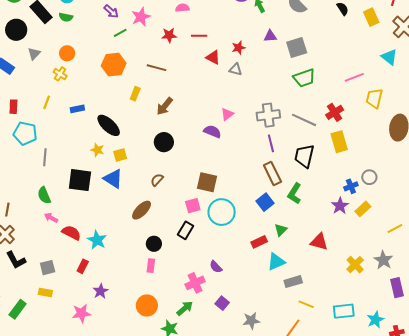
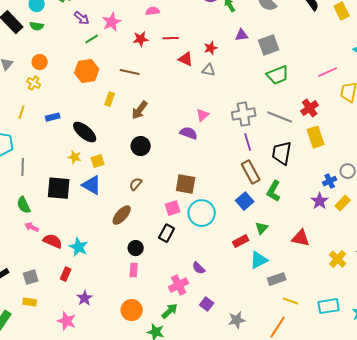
pink star: (81, 313) -> (67, 321), turned 30

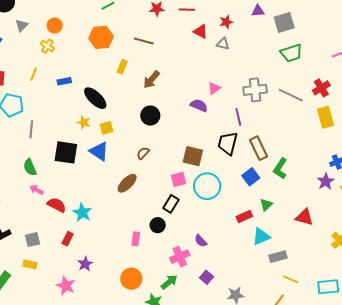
purple line: (248, 142) -> (238, 117), moved
black trapezoid: (282, 153) -> (228, 143), moved
black circle: (136, 248) -> (158, 225), moved

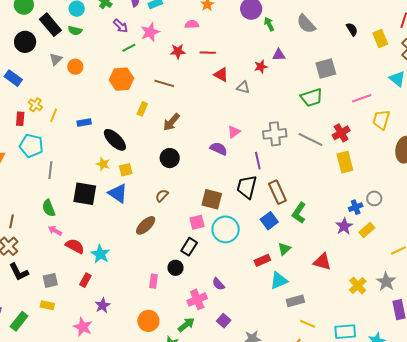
red star: (226, 22) -> (261, 67), moved
gray square: (284, 23) -> (326, 68), moved
gray triangle: (22, 25) -> (56, 59), moved
yellow cross: (47, 46) -> (35, 105), moved

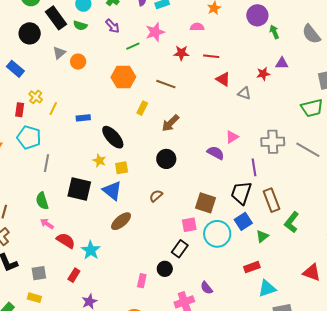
purple arrow: (120, 26) -> (112, 26), moved
blue square: (269, 221) -> (243, 221), moved
brown ellipse: (146, 225) -> (121, 221), moved
green triangle: (284, 249) -> (262, 236), moved

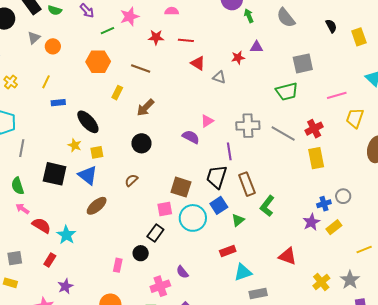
yellow line: (53, 109) -> (46, 82), moved

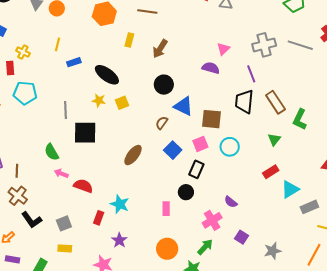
gray line: (22, 148) -> (65, 110), moved
blue triangle: (88, 175) -> (183, 106), moved
blue square: (219, 205) -> (173, 150), moved
cyan circle: (193, 218) -> (230, 147), size x0.7
cyan star: (66, 235) -> (120, 204), moved

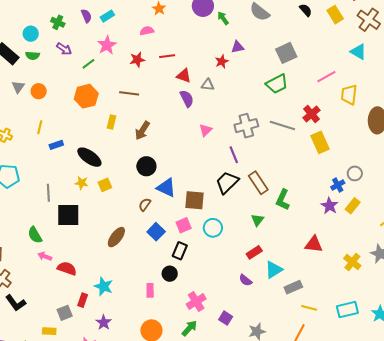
purple semicircle: (211, 68) -> (187, 99), moved, turned 48
black trapezoid: (244, 102) -> (227, 182), turned 40
purple semicircle: (231, 202) -> (246, 280), moved
gray square: (64, 223) -> (65, 313), moved

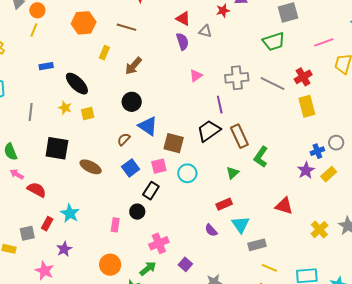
yellow line: (40, 127) -> (34, 30), moved
black square: (68, 215) -> (57, 148), moved
brown ellipse: (116, 237) -> (91, 167), turned 70
cyan triangle: (274, 270) -> (241, 225), turned -42

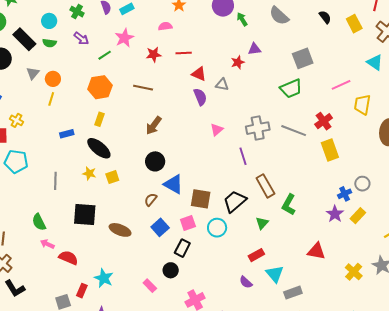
yellow rectangle: (104, 53) -> (100, 119), moved
black trapezoid: (209, 131) -> (235, 201), moved
pink rectangle: (115, 225) -> (150, 286), turned -48

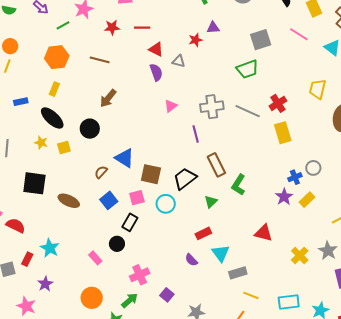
pink line: (341, 85) -> (299, 34), moved, turned 54
black circle: (155, 161) -> (90, 129), moved

